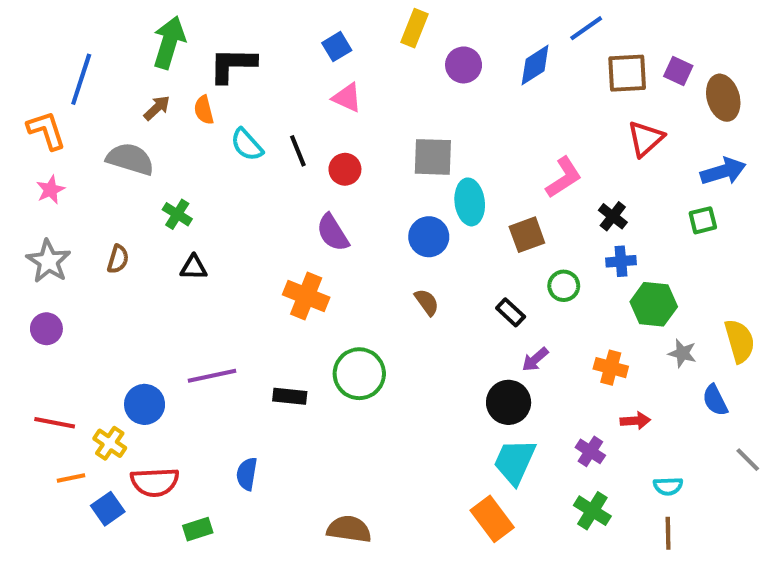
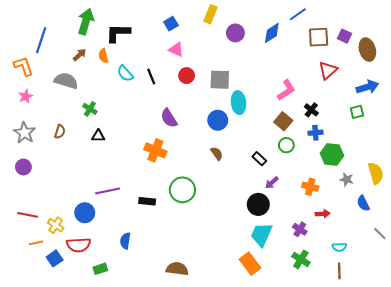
red circle: (345, 169) -> (187, 76), moved
brown square: (527, 235) -> (283, 121), moved, turned -30
blue circle: (145, 404) -> (85, 213), moved

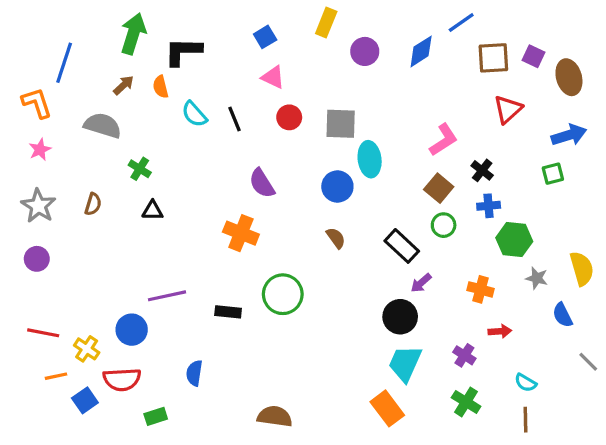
black rectangle: (259, 159) -> (402, 246), size x1.5
cyan semicircle: (339, 247) -> (526, 383), turned 32

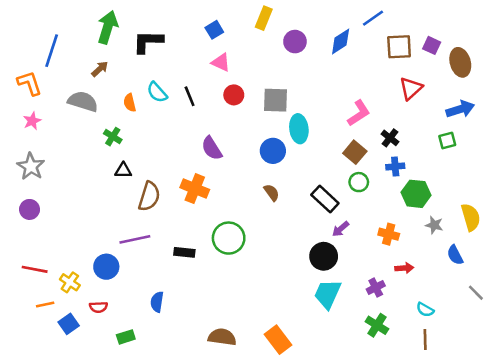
orange semicircle: (161, 87) -> (130, 103), moved
brown semicircle: (93, 204) -> (149, 196), moved, size x1.6
purple cross: (464, 355) -> (376, 288), turned 30
red semicircle: (122, 379) -> (98, 307), size x0.6
orange rectangle: (387, 408) -> (278, 340), moved

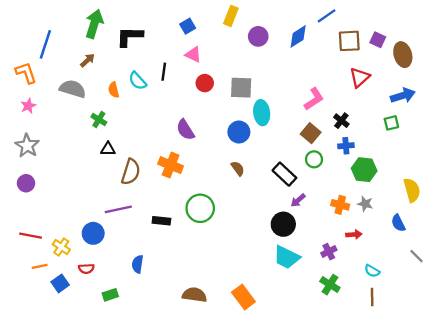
black line: (190, 96) -> (164, 72), moved, turned 30
gray star: (434, 225) -> (365, 204), moved
cyan trapezoid: (328, 294) -> (287, 257), turned -88

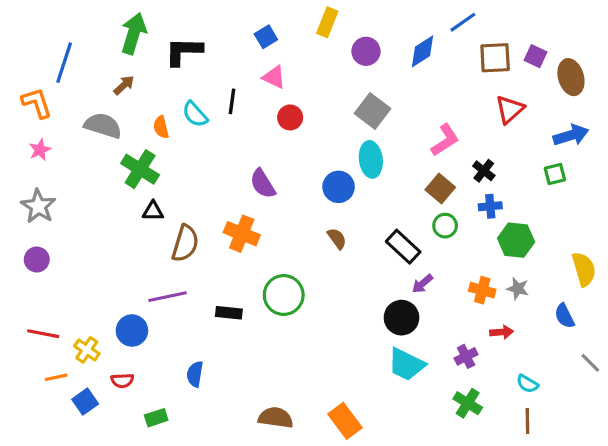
gray square: (241, 88) -> (372, 111), moved, turned 35
green cross: (99, 119) -> (140, 169), size x1.6

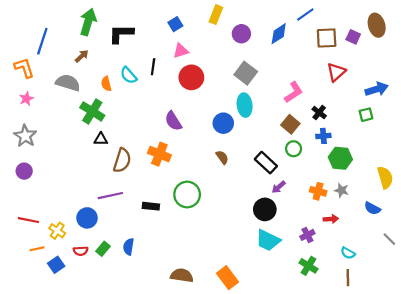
pink triangle: (274, 77) -> (181, 51), turned -42
brown ellipse: (571, 77) -> (377, 25), moved
red circle: (290, 117) -> (191, 77), size x1.5
blue semicircle: (565, 316) -> (372, 208), turned -35
green rectangle: (156, 418) -> (103, 249), moved, turned -32

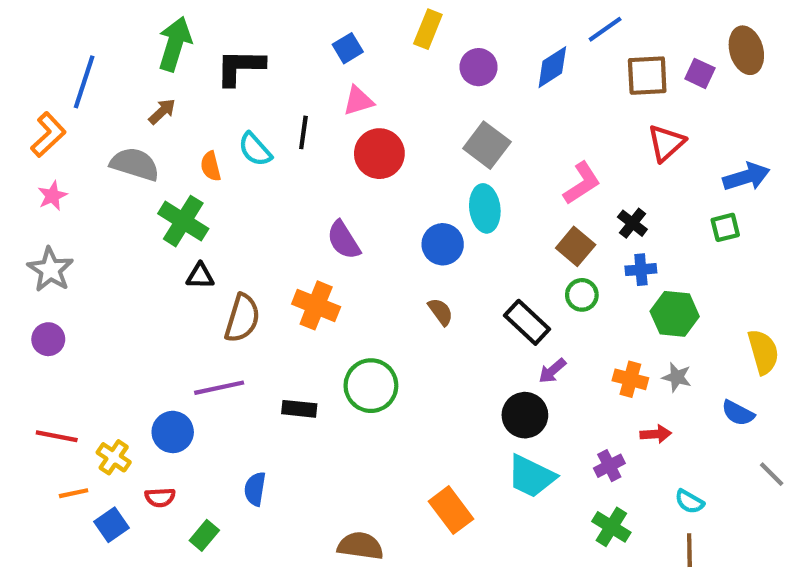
orange L-shape: (24, 68) -> (48, 135), turned 65
green rectangle: (103, 249) -> (204, 535), moved
orange rectangle: (228, 278) -> (451, 510), moved

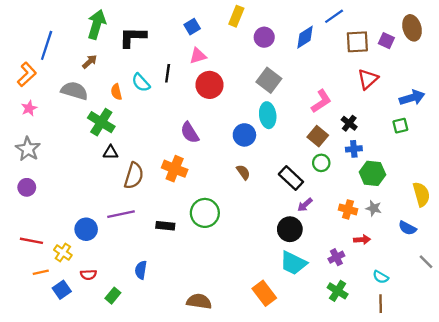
blue circle: (173, 432) -> (86, 229), moved
orange rectangle: (451, 510) -> (264, 293), moved

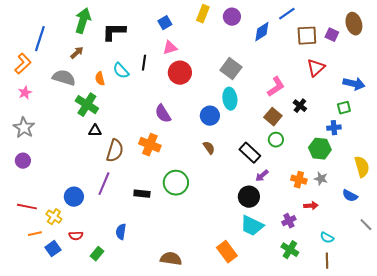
purple circle: (264, 37) -> (232, 17), moved
blue arrow: (412, 98) -> (354, 84), turned 30
blue cross: (354, 149) -> (334, 128), moved
purple line: (121, 214) -> (104, 184), turned -55

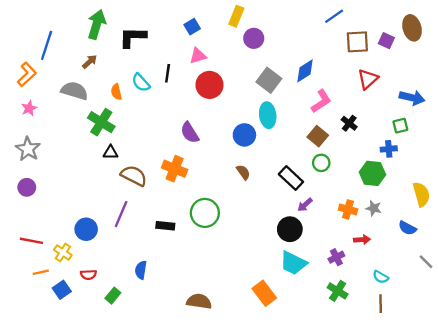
purple circle: (232, 17) -> (254, 38), moved
blue diamond: (262, 32) -> (305, 71), moved
brown semicircle: (115, 151) -> (134, 176), turned -80

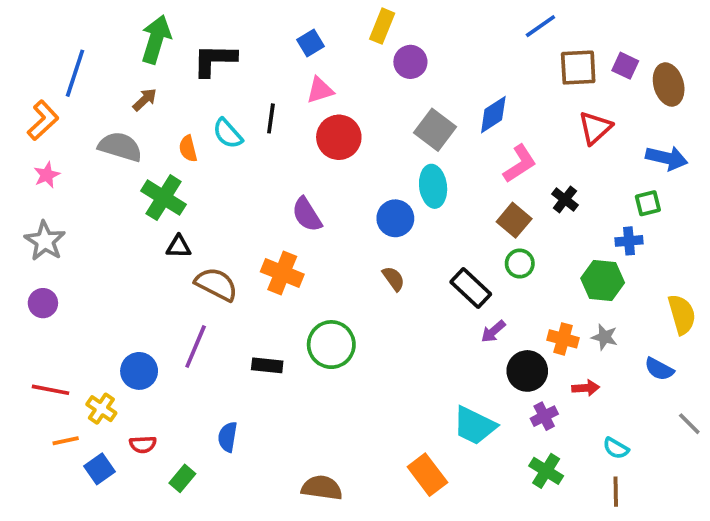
brown ellipse: (412, 28) -> (669, 85), moved
black circle: (290, 229) -> (527, 371), moved

